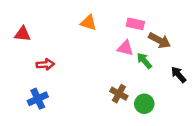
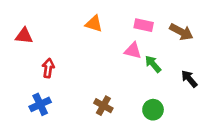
brown arrow: (159, 40) -> (181, 32), moved
red arrow: (45, 64) -> (48, 68), turned -78
brown cross: (119, 94) -> (103, 106), moved

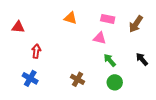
brown arrow: (181, 32) -> (136, 24), turned 96
green arrow: (153, 64) -> (110, 60), moved
blue cross: (40, 104) -> (30, 78), turned -35

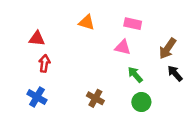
brown arrow: (136, 24) -> (168, 49), moved
red triangle: (18, 27) -> (37, 39), moved

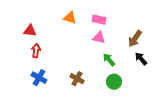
pink rectangle: (133, 24) -> (99, 20), moved
blue cross: (37, 97) -> (39, 78), moved

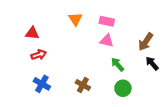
orange triangle: (70, 18) -> (75, 19), turned 40
red arrow: (36, 51) -> (39, 55), turned 64

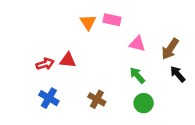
pink rectangle: (107, 21) -> (112, 20), moved
red triangle: (32, 33) -> (68, 60), moved
pink triangle: (107, 41) -> (137, 44), moved

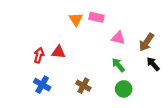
red arrow: (45, 64) -> (39, 55), turned -56

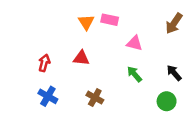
brown arrow: (146, 42) -> (174, 23), moved
red triangle: (58, 52) -> (81, 58), moved
green circle: (124, 89) -> (167, 101), moved

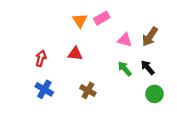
pink rectangle: (110, 20) -> (102, 18), turned -42
brown arrow: (174, 23) -> (150, 37), moved
black arrow: (174, 73) -> (148, 68), moved

